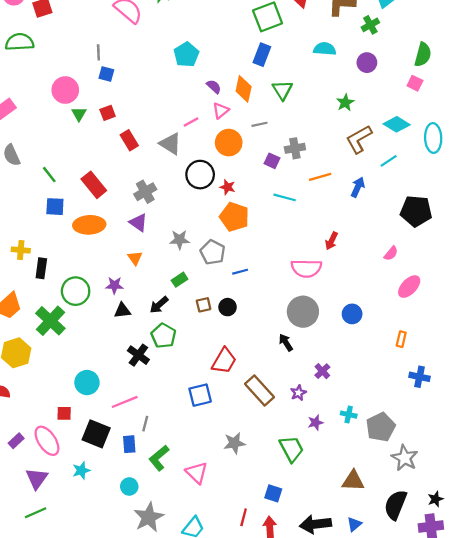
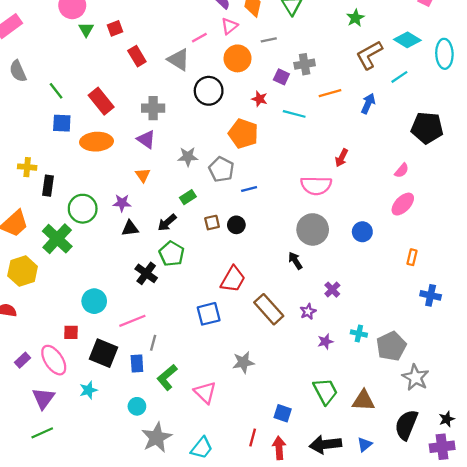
red star: (228, 187) -> (259, 99), moved
gray cross: (145, 192) -> (153, 108), turned 30
pink ellipse: (409, 287) -> (403, 204), moved
green trapezoid: (292, 449) -> (325, 391), moved

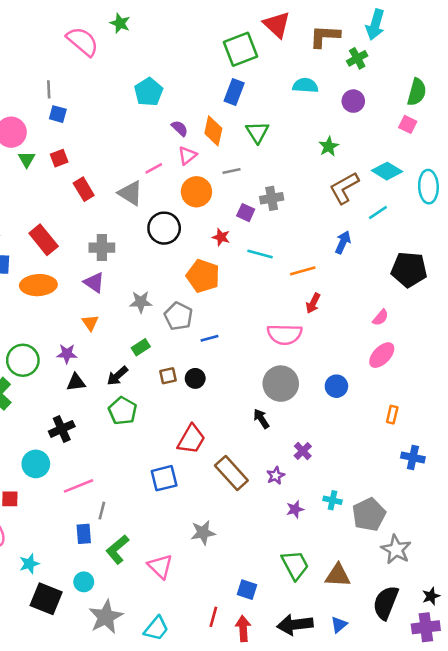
orange line: (330, 93) -> (303, 271), moved
black cross: (146, 273) -> (62, 429), moved, turned 30
black square: (103, 353) -> (46, 599), moved

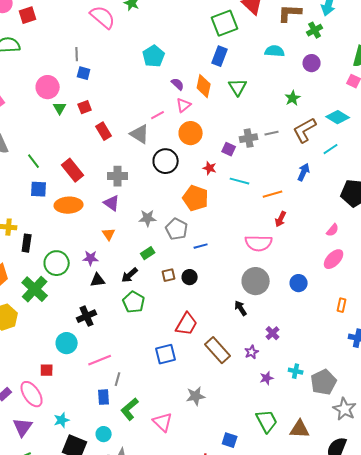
gray line: (231, 171) -> (272, 133), moved

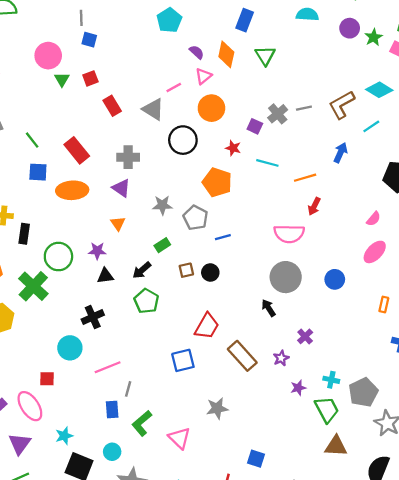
green star: (293, 98) -> (374, 37), moved
gray cross: (249, 138) -> (278, 114), turned -30
green trapezoid: (267, 421) -> (327, 410), moved

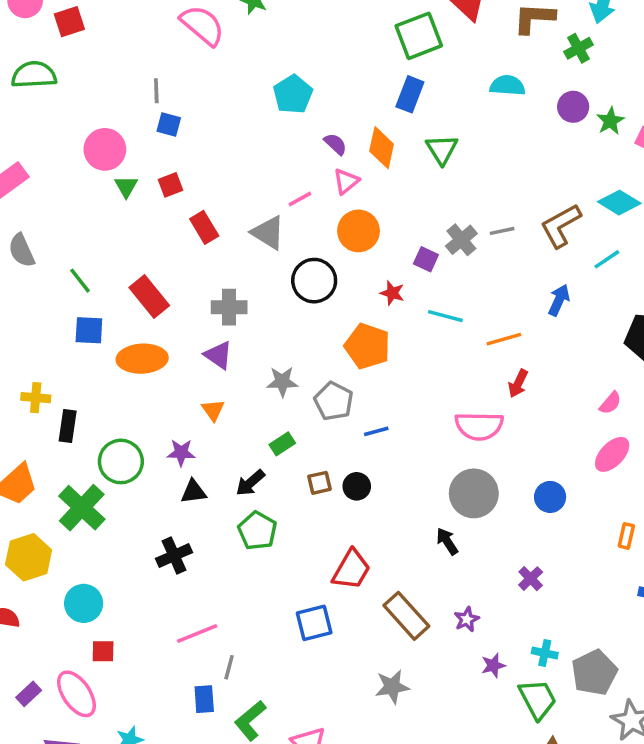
purple cross: (305, 336) -> (531, 579), moved
cyan circle: (70, 348) -> (84, 603), moved
gray star: (217, 408) -> (392, 687), moved

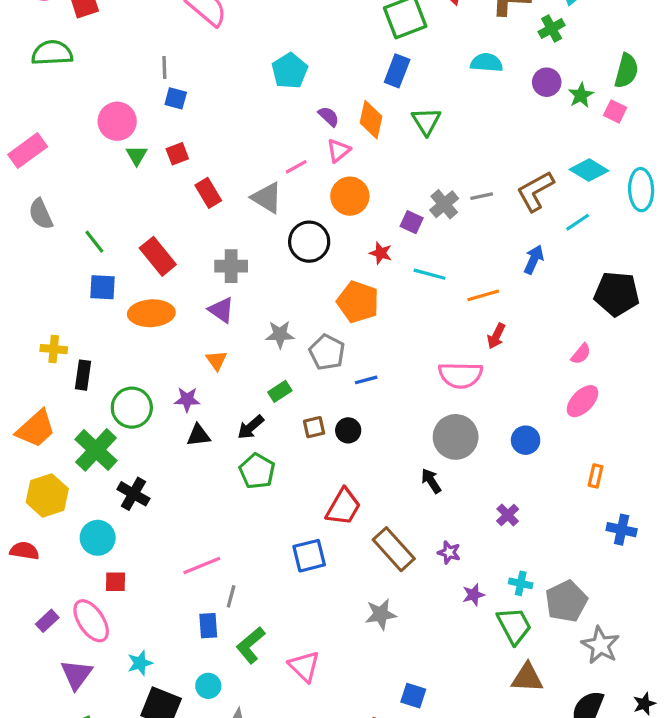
black cross: (174, 555) -> (133, 494), moved, turned -36
purple star: (467, 619) -> (449, 552), turned -30

